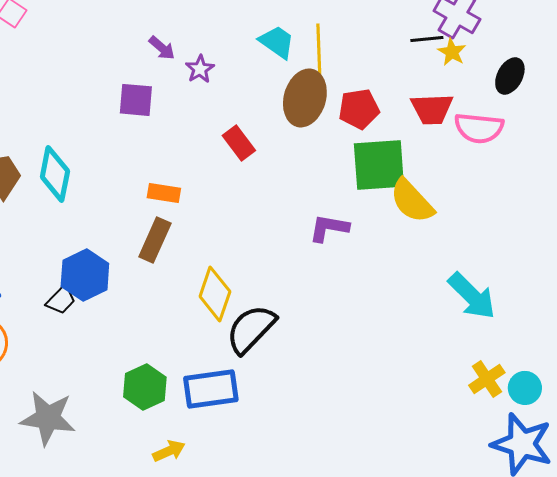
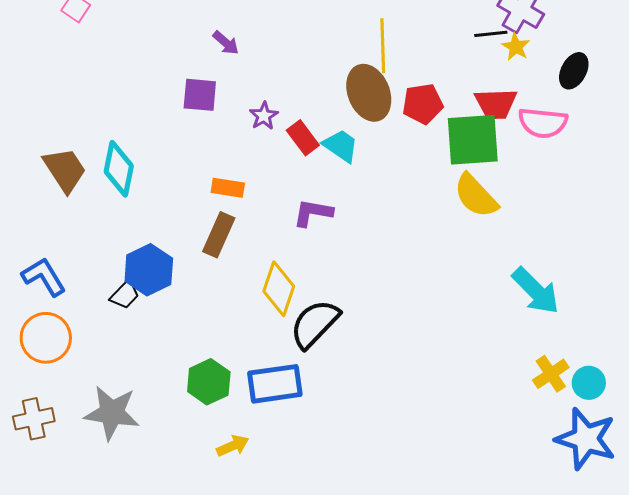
cyan trapezoid: (277, 42) -> (341, 146), moved
purple star: (200, 69) -> (264, 116), moved
brown ellipse: (305, 98) -> (369, 93), turned -38
green square: (379, 165) -> (473, 140), moved
purple L-shape: (329, 228) -> (313, 213), moved

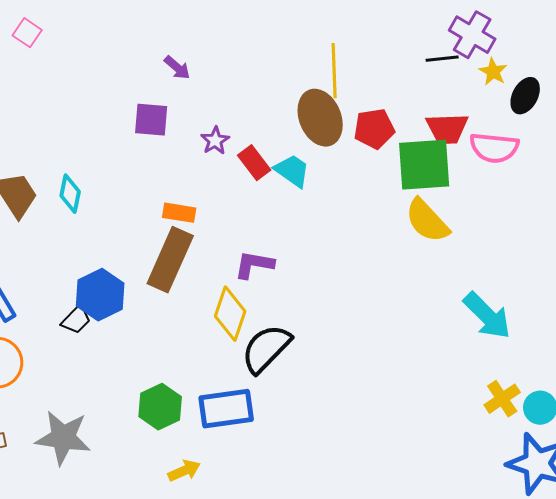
yellow star: (516, 47) -> (493, 72), moved
cyan diamond: (119, 169) -> (70, 194), size x0.7
purple L-shape: (313, 213) -> (254, 265), moved
brown rectangle: (219, 235) -> (170, 260), size x1.4

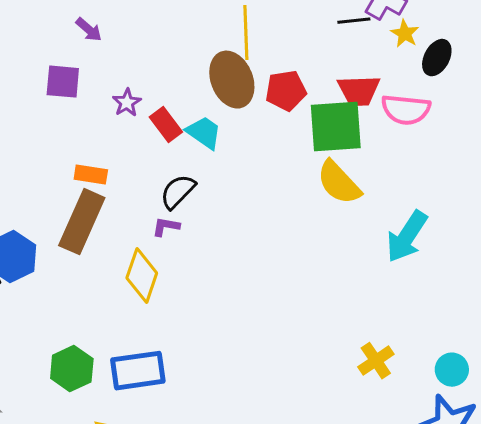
purple L-shape: (254, 265) -> (166, 227), size x0.7
cyan arrow: (487, 316) -> (407, 237), moved, turned 78
black semicircle: (266, 349) -> (178, 192), moved, size x0.7
yellow cross: (502, 399) -> (376, 361), moved

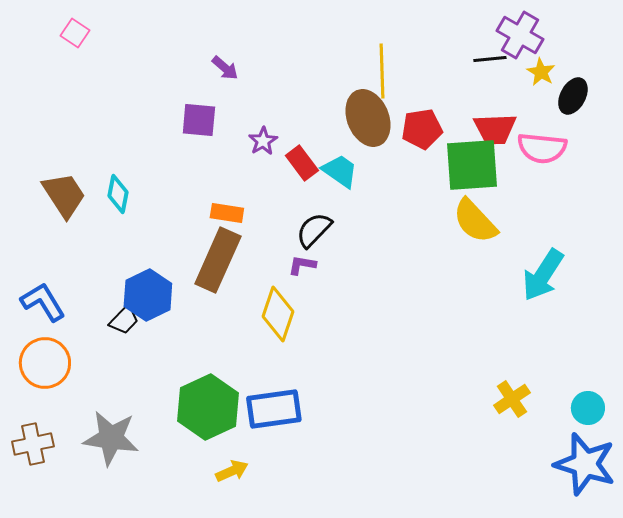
green hexagon: (72, 369) -> (208, 407), size x1.4

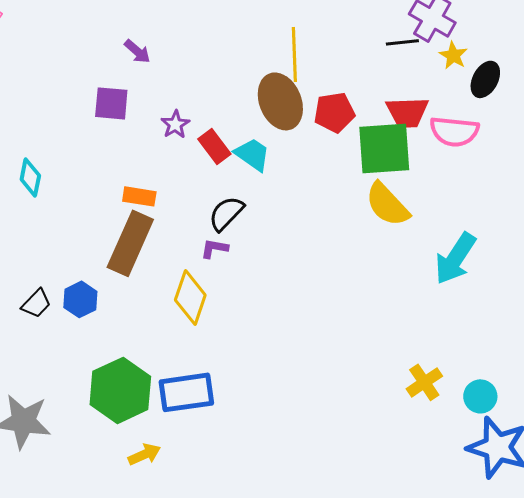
blue hexagon: (148, 295) -> (80, 299), moved, size x0.7
cyan circle: (588, 408) -> (480, 396), moved

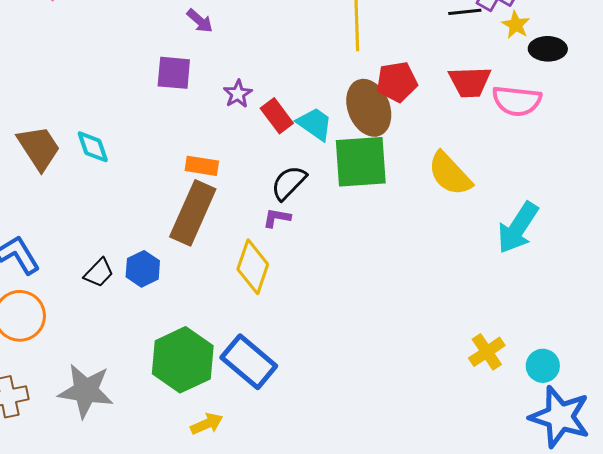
black ellipse: (485, 79) -> (548, 49), turned 63
brown ellipse: (280, 101) -> (369, 108), moved
green square: (384, 148) -> (361, 162), moved
cyan diamond: (30, 177) -> (93, 147), turned -30
blue rectangle: (186, 392) -> (249, 362), turned 48

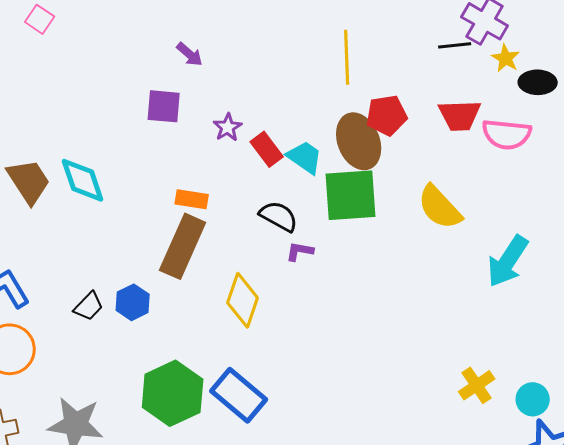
cyan diamond: (93, 147) -> (83, 180), size x1.4
black semicircle: (289, 183) -> (279, 216), turned 75
purple L-shape: (277, 218) -> (300, 251), moved

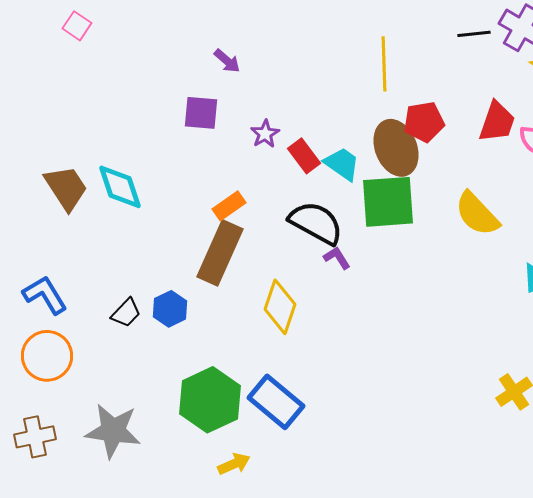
black line: (455, 45) -> (474, 34), moved
red trapezoid: (460, 115) -> (497, 122), turned -69
orange rectangle: (192, 199) -> (229, 206), turned -44
black semicircle: (279, 216) -> (316, 223), size x1.4
purple L-shape: (300, 251) -> (337, 258), turned 48

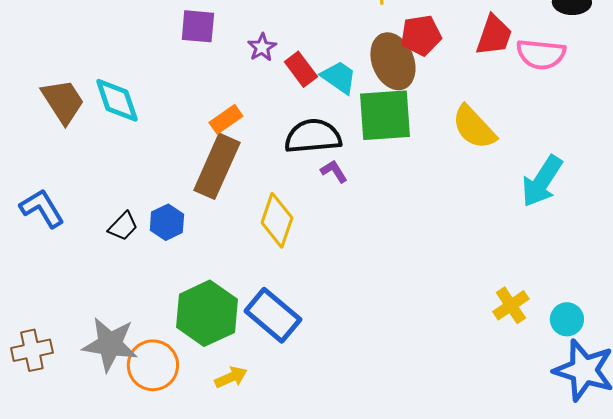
black semicircle: (316, 223) -> (313, 136), turned -34
orange circle: (47, 356) -> (153, 365), moved

